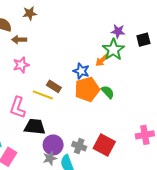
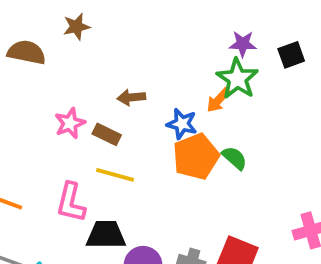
brown arrow: (19, 40) -> (131, 97), moved
brown rectangle: (54, 86) -> (107, 134), moved

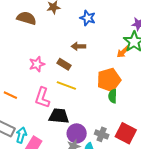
pink star: (70, 123) -> (37, 64), moved
blue star: (182, 124) -> (88, 18), moved
green semicircle: (234, 158) -> (113, 96), moved, turned -136

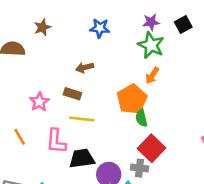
blue star: (88, 18) -> (100, 28), moved
orange arrow: (123, 52) -> (152, 75), moved
orange line: (10, 95) -> (20, 137), moved, turned 48
red square: (126, 133) -> (152, 148), moved, turned 30

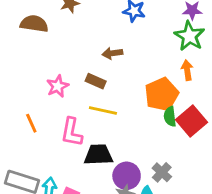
orange arrow: (152, 75) -> (187, 70), turned 132
red square: (152, 148) -> (191, 121), moved
gray cross: (140, 168) -> (162, 172), turned 30

